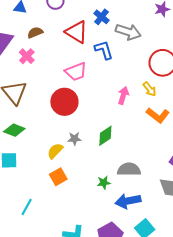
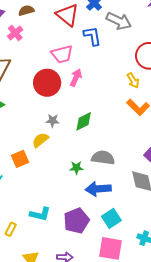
pink arrow: (123, 95) -> (76, 78), moved
yellow semicircle: (55, 151) -> (40, 140), moved
orange square: (58, 177) -> (20, 159), moved

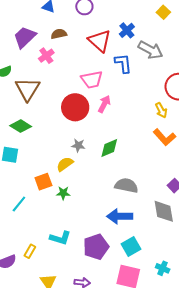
green star: (76, 168) -> (63, 193), moved

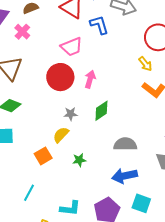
pink arrow: (104, 104) -> (90, 79), moved
green star: (63, 193) -> (79, 160), moved
cyan line: (19, 204) -> (29, 193), moved
cyan square: (131, 247) -> (141, 203), turned -30

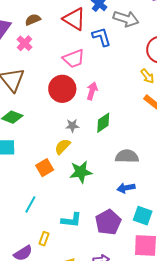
green star: (79, 160) -> (81, 172), size x1.6
blue arrow: (125, 176) -> (126, 188), size x0.7

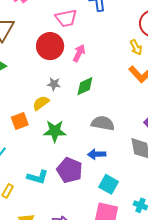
purple pentagon: (108, 222) -> (70, 170), moved, turned -30

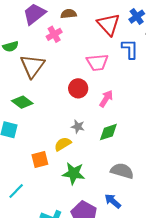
red circle: (50, 46) -> (78, 88), size x0.7
blue arrow: (97, 154) -> (113, 201), turned 36

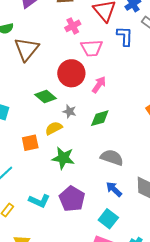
pink cross: (54, 34) -> (73, 26), moved
red circle: (78, 88) -> (71, 73), size x1.4
green diamond: (22, 102) -> (45, 97), moved
blue arrow: (113, 201) -> (114, 189), moved

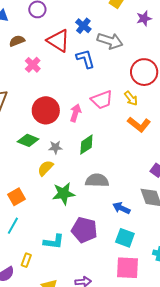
pink trapezoid: (92, 48) -> (102, 100), moved
orange square: (30, 143) -> (16, 197), moved
gray semicircle: (112, 158) -> (97, 180), moved

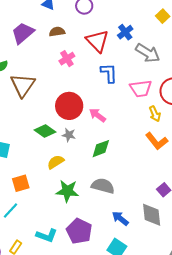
blue L-shape: (85, 59) -> (109, 73), moved
pink trapezoid: (102, 100) -> (141, 89), moved
pink arrow: (75, 113) -> (97, 115), turned -84
gray star: (55, 147) -> (69, 135), moved

